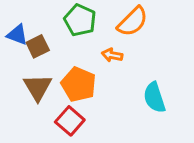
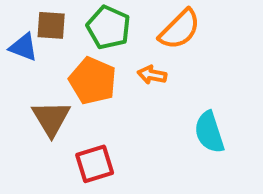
brown square: (38, 46) -> (51, 25), moved, turned 30
orange pentagon: (79, 84) -> (93, 81), moved
red square: (70, 121) -> (95, 164), turned 32

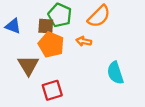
brown square: (51, 25) -> (46, 26), moved

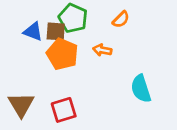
orange semicircle: (99, 16) -> (121, 19), size x0.6
blue triangle: (13, 26) -> (33, 31), moved
brown triangle: (28, 65) -> (21, 105), moved

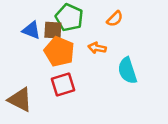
cyan semicircle: (141, 89) -> (127, 71), moved
brown triangle: (21, 105) -> (20, 100), turned -32
red square: (64, 110) -> (63, 84), moved

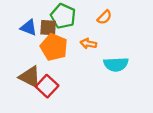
cyan semicircle: (127, 71) -> (116, 64), turned -75
red square: (63, 84) -> (47, 86), moved, turned -30
brown triangle: (20, 100) -> (30, 77), moved

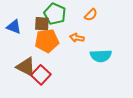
blue triangle: (29, 28) -> (14, 27), moved
orange pentagon: (54, 47) -> (47, 41), turned -30

